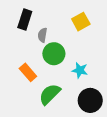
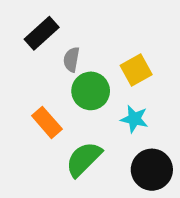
black rectangle: (25, 19) -> (42, 33), turned 30
yellow square: (81, 22) -> (136, 70), moved

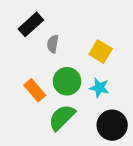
yellow square: (136, 70) -> (101, 52), turned -30
green circle: (91, 91) -> (67, 81), moved

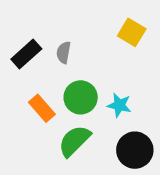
black rectangle: (31, 24) -> (26, 54), moved
yellow square: (101, 52) -> (132, 32), moved

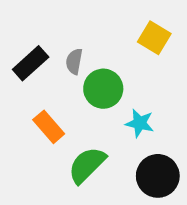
green circle: (81, 97) -> (103, 89), moved

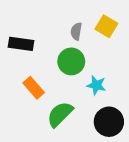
gray semicircle: (74, 61) -> (76, 31), moved
black rectangle: (31, 63) -> (21, 44), turned 50

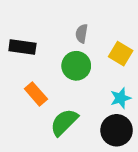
yellow square: (106, 26) -> (121, 54), moved
cyan star: (96, 85) -> (121, 98), moved, turned -30

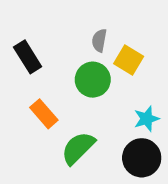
black rectangle: (22, 47) -> (28, 57), turned 50
yellow square: (121, 54) -> (129, 60), moved

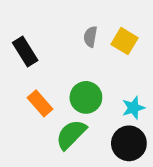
yellow square: (129, 60) -> (124, 41), moved
green circle: (93, 80) -> (86, 97), moved

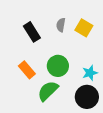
black rectangle: (25, 51) -> (32, 32), moved

